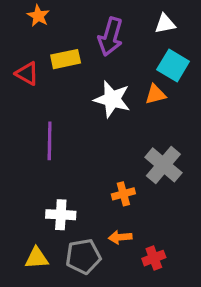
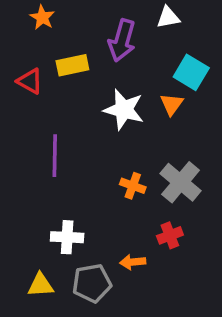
white triangle: (165, 24) -> (168, 17), moved
orange triangle: (155, 94) -> (172, 104), turned -40
orange cross: (123, 194) -> (133, 186), moved, turned 35
red cross: (154, 258) -> (170, 235), moved

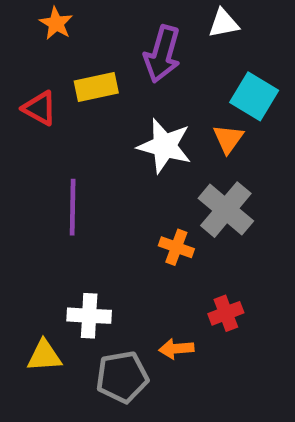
gray cross: (181, 182) -> (226, 210), moved
yellow triangle: (41, 285) -> (44, 356), moved

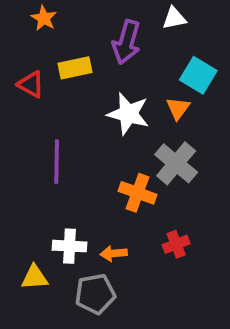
orange cross: (176, 247) -> (137, 193), size x1.4
orange arrow: (176, 349) -> (114, 253), moved

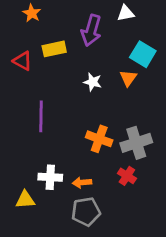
white star: (128, 114) -> (93, 82), size x0.6
gray cross: (176, 163) -> (136, 143), moved, turned 32
red cross: (176, 244) -> (127, 176), turned -36
gray pentagon: (95, 294) -> (86, 212), moved

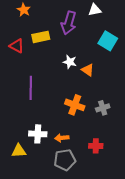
orange triangle: (128, 78) -> (88, 70), moved, turned -32
gray cross: (136, 143) -> (103, 108), size x0.6
red cross: (127, 176) -> (96, 146), moved, turned -32

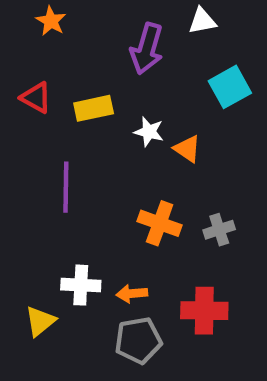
yellow rectangle: (41, 37) -> (94, 108), moved
cyan square: (108, 41) -> (230, 87), turned 30
red cross: (96, 146) -> (204, 311), size x1.5
yellow triangle: (19, 151) -> (40, 321), turned -35

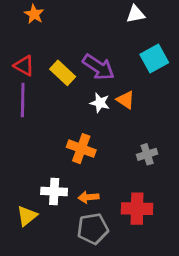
purple arrow: (147, 49) -> (98, 67), moved, turned -72
yellow rectangle: (94, 108) -> (63, 73), turned 55
white star: (149, 132) -> (100, 103), moved
purple line: (66, 187) -> (23, 100), moved
orange cross: (160, 223) -> (81, 149), moved

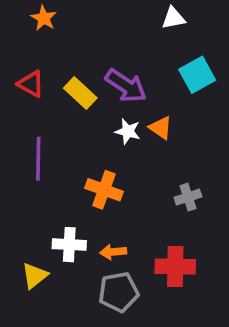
purple line: (23, 100) -> (38, 159), moved

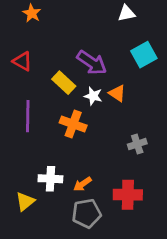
yellow rectangle: (80, 93) -> (64, 83), moved
orange cross: (104, 190) -> (73, 124), moved
orange arrow: (113, 252) -> (82, 184), turned -30

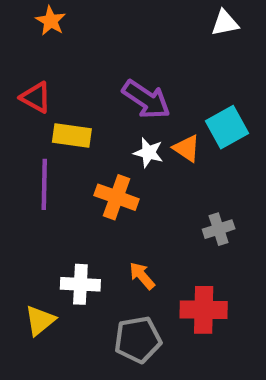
white triangle: (127, 13) -> (225, 23), moved
cyan square: (144, 55) -> (227, 127), moved
yellow rectangle: (64, 83) -> (72, 136), moved, turned -35
orange arrow: (82, 184) -> (142, 276), moved, turned 84

